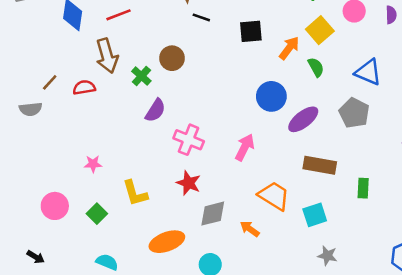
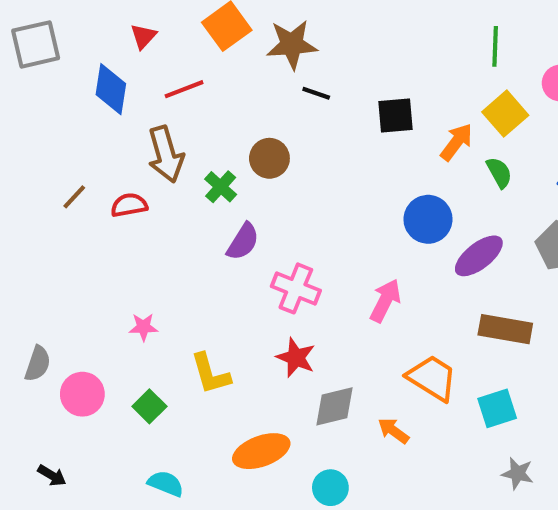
gray semicircle: (31, 109) -> (38, 364), moved, turned -65

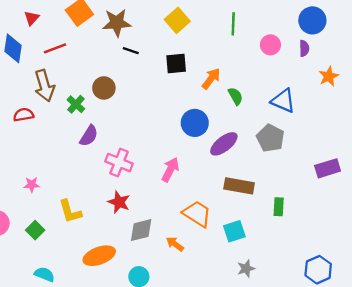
yellow square: (505, 114) -> (177, 20), moved
gray star: (517, 473) -> (246, 269), turned -30

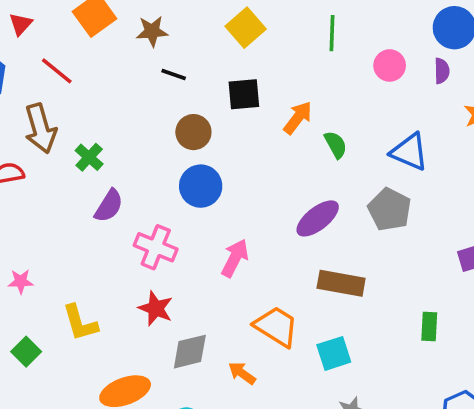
brown star: (117, 23) -> (152, 31), size x0.7
red line: (55, 48) -> (57, 71), turned 60
brown circle: (104, 88) -> (193, 132), moved
blue circle: (195, 123) -> (201, 186), moved
green rectangle: (279, 207) -> (429, 326), moved

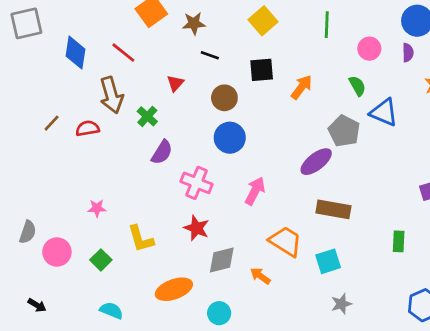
red triangle: (21, 24) -> (175, 83), moved
green semicircle: (336, 145) -> (357, 86), moved
gray pentagon: (390, 209) -> (344, 131), moved

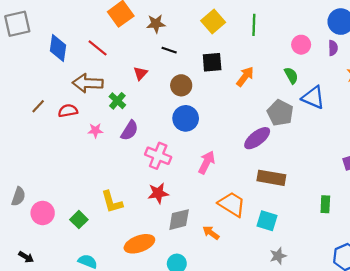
green line: (327, 25) -> (254, 25), moved
brown arrow: (111, 95) -> (88, 83), turned 108
pink star: (97, 208) -> (95, 130), moved
red star: (197, 228) -> (158, 193), turned -30
cyan square: (328, 261) -> (267, 221), turned 35

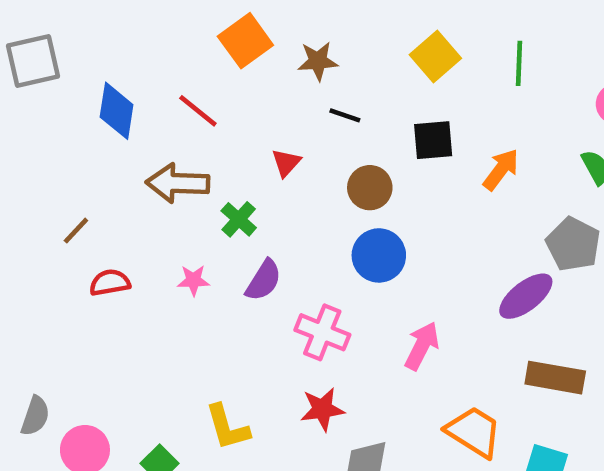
red semicircle: (68, 111) -> (110, 283), moved

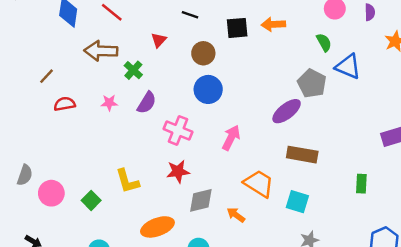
orange arrow: (501, 170) -> (273, 24), moved, turned -130

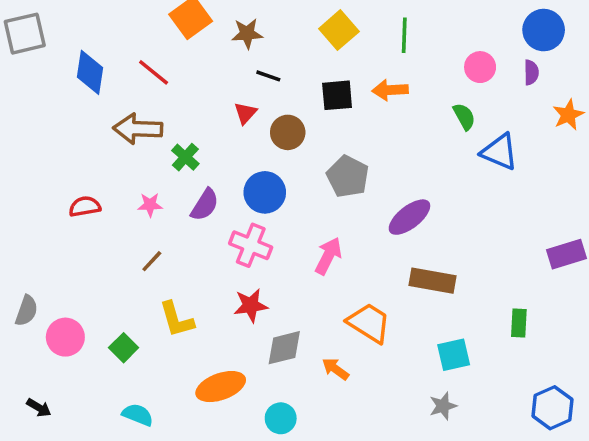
red triangle: (159, 40) -> (245, 113), moved
brown line: (47, 76) -> (152, 261), moved
gray pentagon: (312, 83) -> (348, 177), moved
blue circle: (208, 89) -> (265, 192), moved
cyan square: (297, 202) -> (454, 355), moved, turned -30

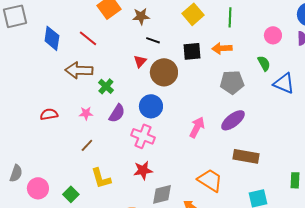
brown circle: (288, 132) -> (164, 72), size x1.4
gray pentagon: (348, 177) -> (232, 82), moved, turned -30
pink arrow: (328, 256) -> (197, 127), moved

